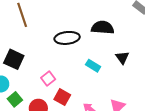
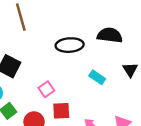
red square: (62, 97) -> (61, 111), turned -35

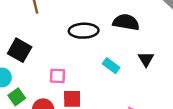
pink square: (46, 89) -> (57, 76), turned 35

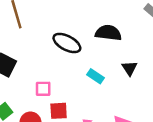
black ellipse: (84, 31) -> (67, 43), turned 32

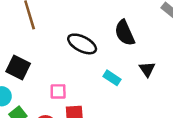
black semicircle: (108, 33) -> (125, 33), turned -120

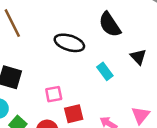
cyan rectangle: (112, 78) -> (105, 71), turned 30

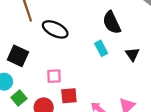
black ellipse: (69, 43) -> (55, 29), moved
cyan rectangle: (105, 71) -> (101, 48), moved

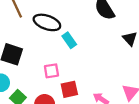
cyan rectangle: (101, 48) -> (69, 40), moved

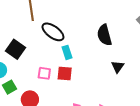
red square: (69, 89) -> (65, 73), moved

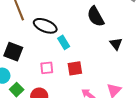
red square: (65, 73) -> (75, 68), moved

